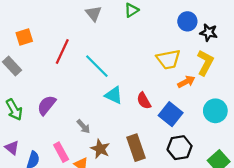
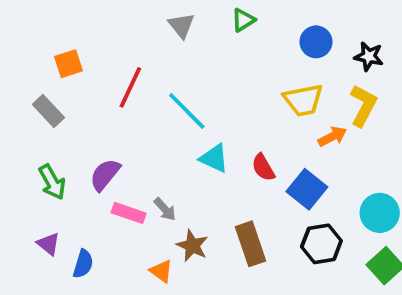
blue circle: (187, 21) -> (316, 42), moved
cyan circle: (215, 111) -> (380, 213), moved
pink rectangle: (61, 152) -> (129, 213), moved, turned -42

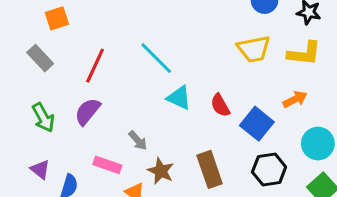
red line: (130, 87) -> (95, 66), moved
yellow L-shape: (363, 106) -> (304, 53), turned 68
orange arrow: (332, 136) -> (295, 99), moved
pink rectangle: (129, 213) -> (107, 165), moved

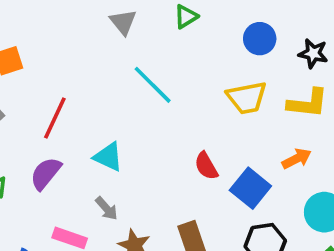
cyan line: (156, 58) -> (153, 85), moved
cyan triangle: (179, 98) -> (108, 157), moved

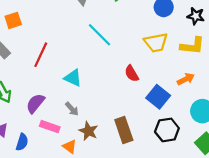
red semicircle: (206, 166) -> (132, 74), moved
purple semicircle: (46, 173) -> (35, 103), moved

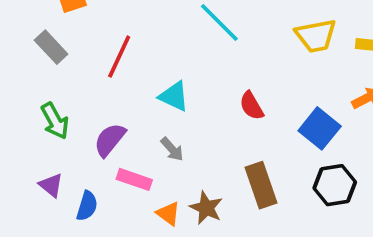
red semicircle: (132, 74) -> (252, 106), moved
brown star: (88, 131) -> (206, 208), moved

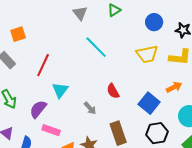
cyan triangle: (174, 96) -> (60, 90), moved, turned 42
gray arrow: (172, 149) -> (90, 108), moved

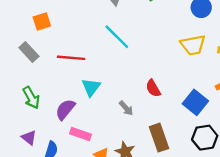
cyan line: (96, 47) -> (117, 37), moved
red line: (43, 65) -> (71, 58), turned 70

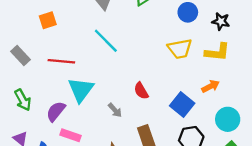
orange square: (42, 22) -> (48, 20), moved
cyan triangle: (91, 87) -> (81, 90), size x1.4

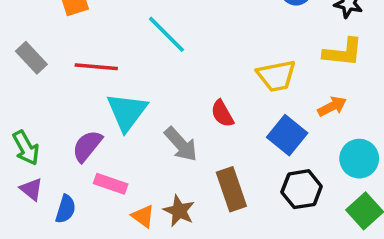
yellow trapezoid: (180, 49) -> (276, 76), moved
green arrow: (23, 100) -> (26, 148), moved
gray arrow: (115, 110) -> (181, 144), size x1.5

